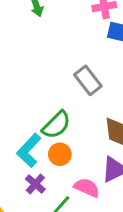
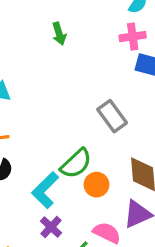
orange circle: (60, 154) -> (97, 185), moved

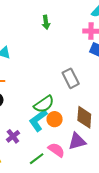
cyan L-shape: (45, 190) -> (38, 120), moved
purple cross: (51, 227) -> (13, 136), moved

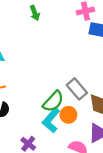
gray rectangle: (71, 78) -> (77, 89), moved

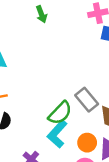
orange circle: (68, 115) -> (87, 143), moved

